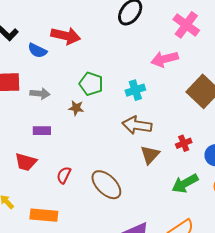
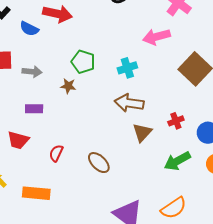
brown ellipse: (106, 185) -> (99, 163), size x0.7

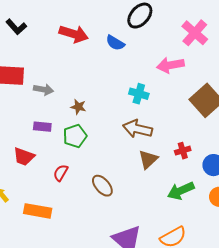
blue semicircle: (29, 29) -> (115, 43), moved
green pentagon: (83, 62) -> (75, 136), moved, turned 30
cyan cross: (127, 68) -> (139, 94), turned 30

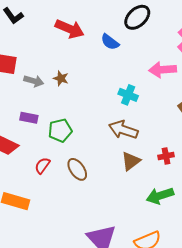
brown star: (78, 107) -> (61, 78), moved
brown ellipse: (102, 186) -> (77, 169), moved

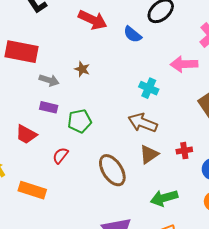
gray arrow: (34, 81) -> (49, 80), moved
brown ellipse: (77, 169) -> (112, 170), moved, size x1.4
green arrow: (160, 196) -> (164, 198), moved

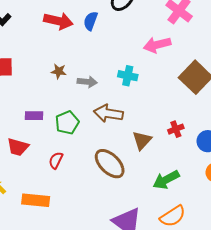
blue semicircle: (132, 34) -> (91, 21), moved, turned 84
gray arrow: (49, 80) -> (87, 82), moved
brown arrow: (143, 123) -> (108, 113), moved

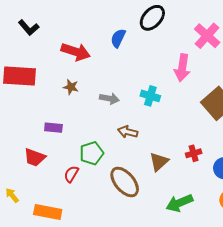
red arrow: (58, 21) -> (76, 52), moved
pink arrow: (157, 45) -> (182, 68), turned -72
brown star: (59, 71) -> (71, 87), moved
brown arrow: (108, 113) -> (128, 132), size x0.7
green pentagon: (67, 123) -> (92, 153), moved

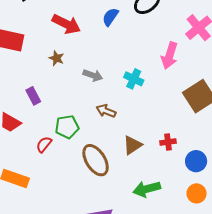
purple rectangle: (53, 128) -> (33, 96), turned 48

